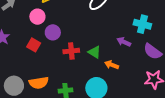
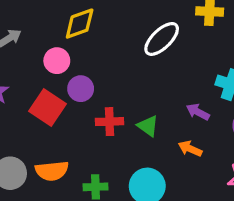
red square: (34, 45) -> (48, 108), size x1.5
orange arrow: (112, 65) -> (190, 149), moved

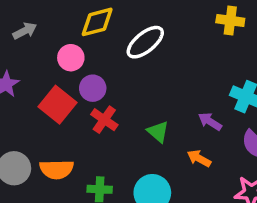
white ellipse: (162, 39) -> (145, 42), moved
red cross: (110, 122) -> (104, 120), moved, turned 32

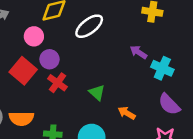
purple arrow: (210, 122) -> (139, 52), moved

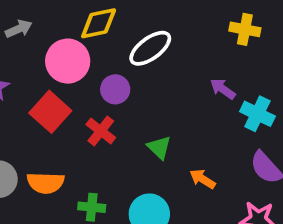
pink circle: (34, 36) -> (68, 61), size x1.5
purple circle: (49, 59) -> (115, 89), moved

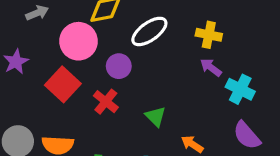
yellow cross: (245, 29) -> (209, 35), moved

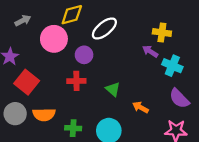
yellow cross: (209, 35) -> (162, 33), moved
red square: (63, 84) -> (27, 82), moved
red cross: (106, 102) -> (76, 81), turned -36

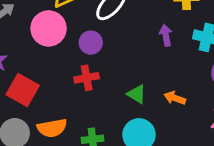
purple arrow: (150, 51) -> (166, 35), moved, turned 56
green triangle: (113, 89) -> (137, 94), moved

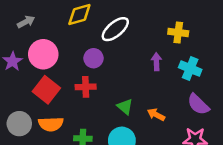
pink circle: (49, 28) -> (43, 54), moved
red square: (23, 90) -> (46, 90), moved

